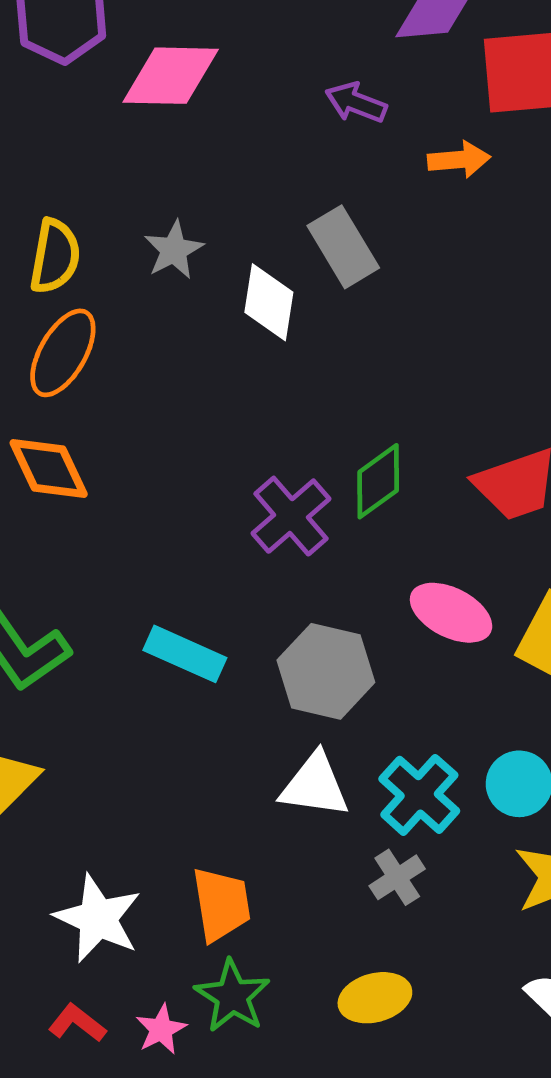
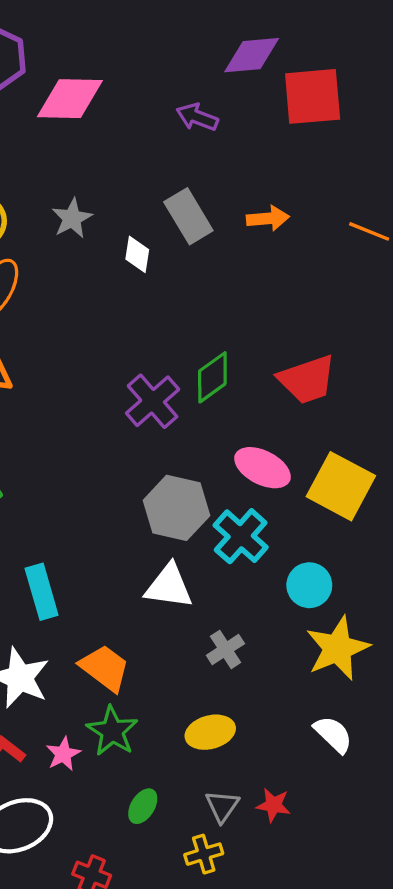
orange arrow: (459, 160) -> (268, 218), moved
white diamond: (269, 302) -> (137, 254), size x0.7
cyan rectangle: (185, 654) -> (42, 592), moved, turned 50
cyan cross: (419, 795) -> (241, 536), moved
orange trapezoid: (221, 904) -> (105, 668), turned -44

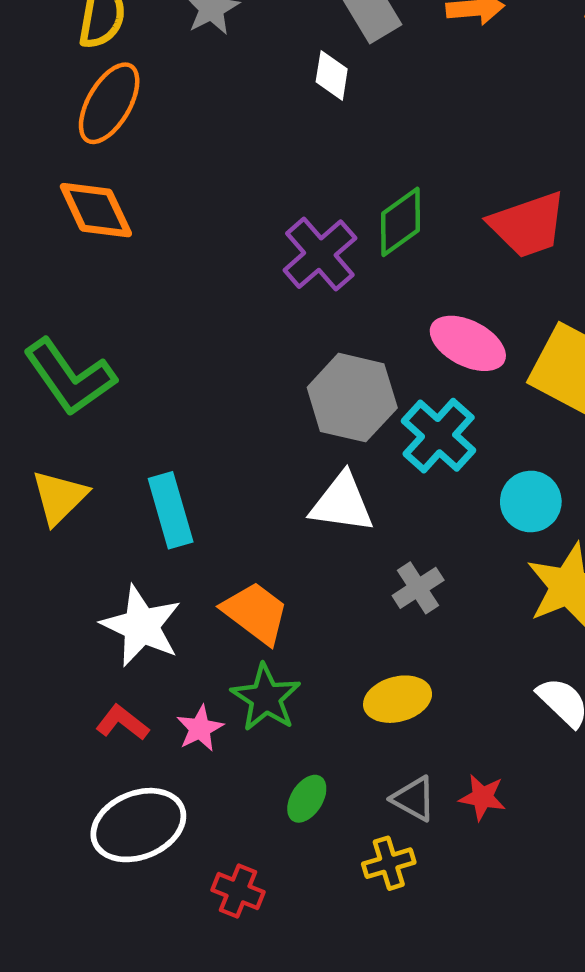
white diamond: (137, 254) -> (332, 75), moved
gray triangle: (222, 806) -> (414, 799), turned -36

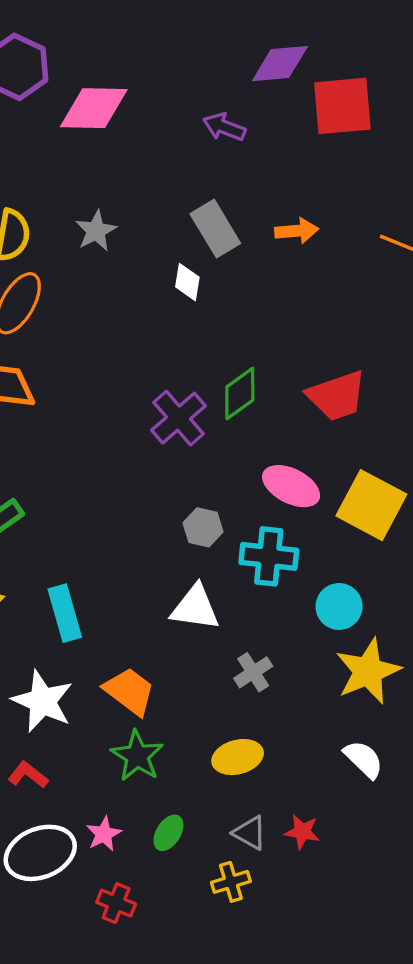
gray hexagon: (352, 398) -> (203, 527), size x0.6
cyan cross: (439, 436) -> (269, 556), turned -36
pink star: (200, 728) -> (104, 834), moved

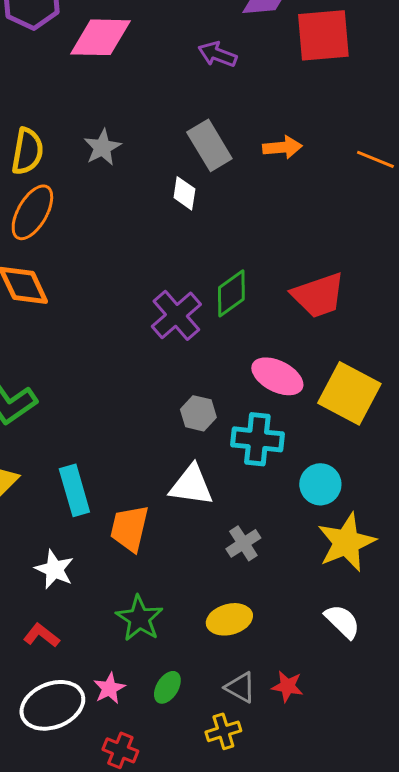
orange trapezoid: (129, 691) -> (129, 528), moved, turned -114
white star: (42, 701) -> (54, 569), size x0.7

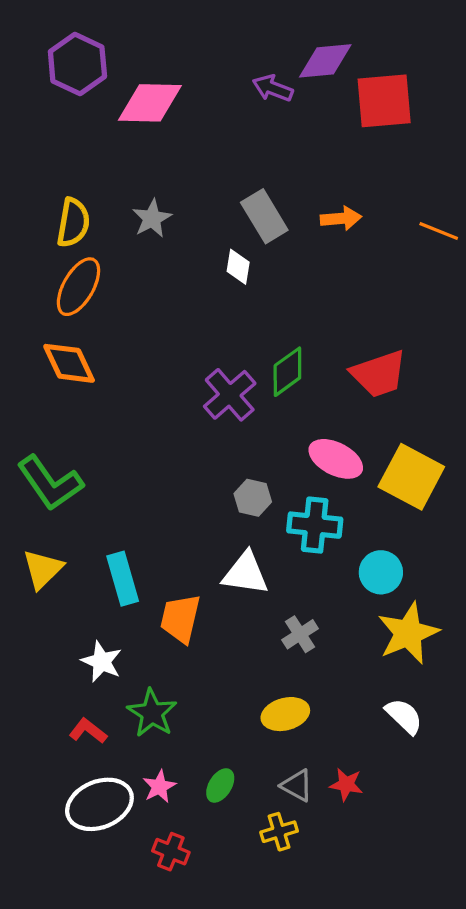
purple arrow: (217, 54) -> (273, 88), moved
green star: (139, 618) -> (152, 713), moved

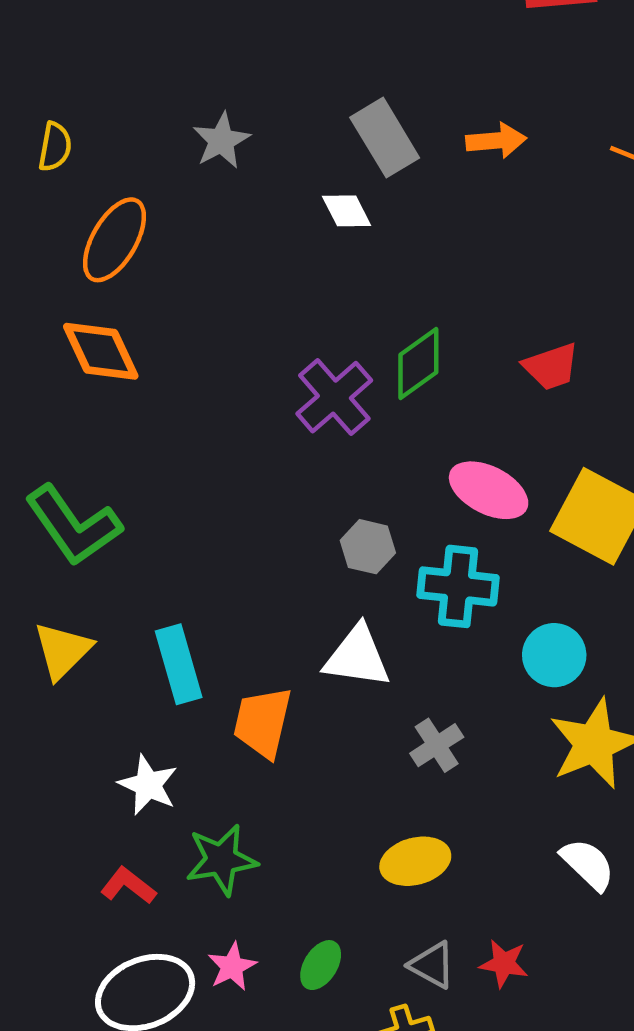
yellow semicircle: (73, 223) -> (55, 147), moved, size x0.7
white diamond: (238, 267) -> (347, 211), turned -36
red trapezoid: (379, 374) -> (551, 367), size x0.7
green star: (152, 713) -> (221, 860), turned 30

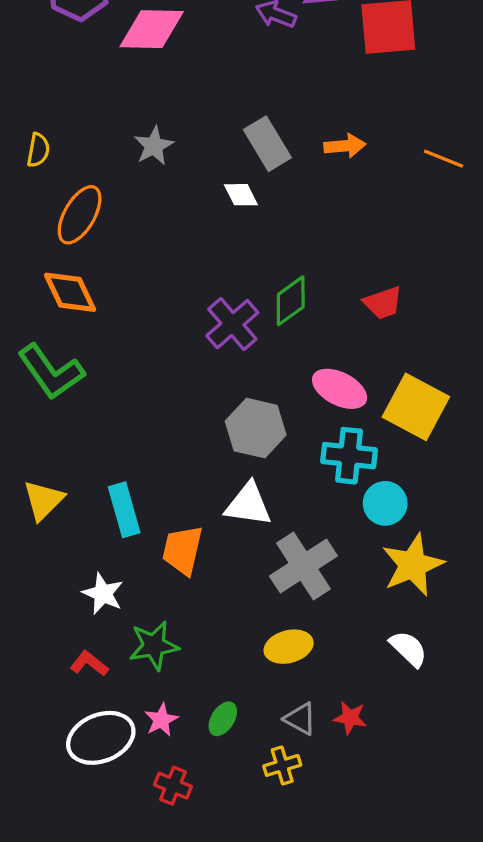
green L-shape: (73, 525) -> (51, 372), moved
gray hexagon: (368, 547) -> (256, 428), size x1.6
cyan cross: (458, 586) -> (349, 456), moved
gray cross: (437, 745) -> (303, 566), size x1.8

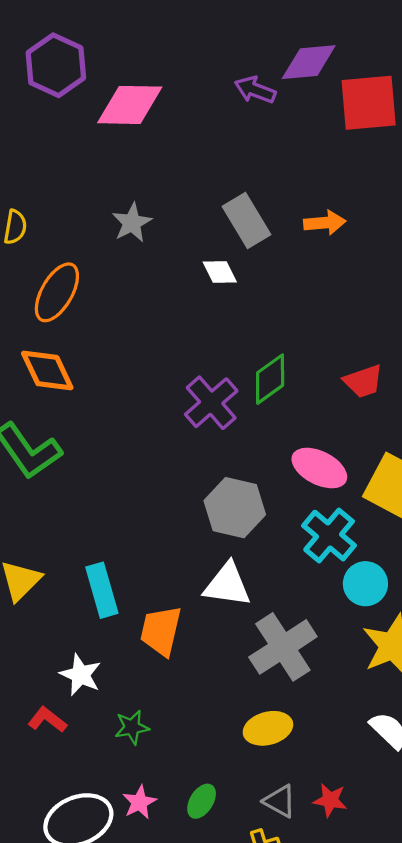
cyan cross: (349, 456) -> (329, 536), turned 34
green star: (154, 646) -> (132, 727), size x0.7
red L-shape: (89, 664) -> (47, 720), moved

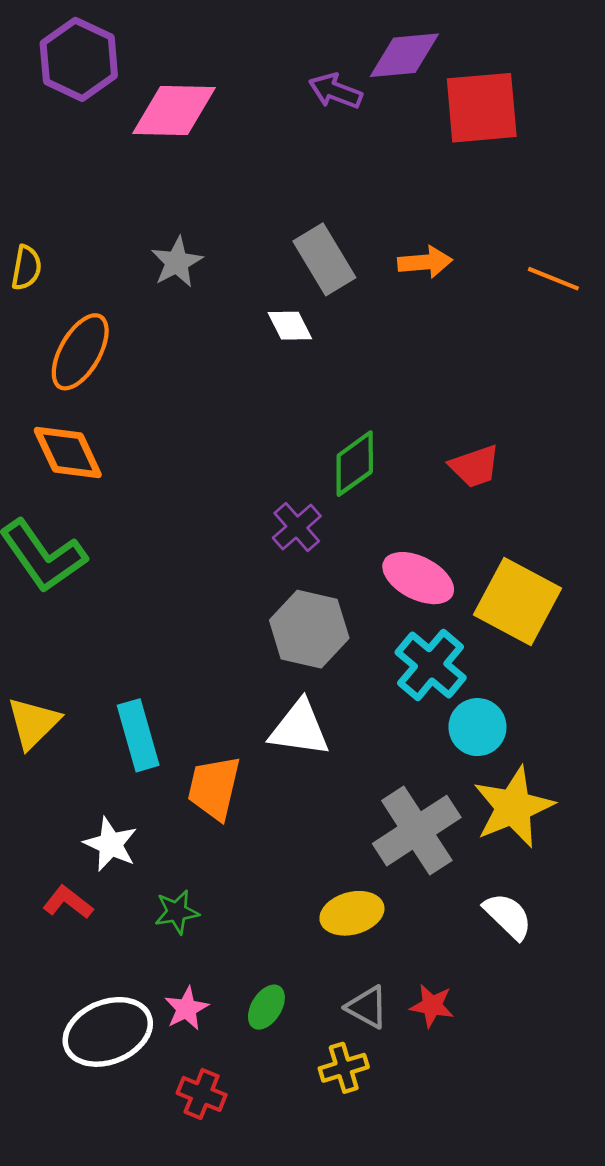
purple cross: (211, 403) -> (297, 527), moved, size x0.7
gray cross: (283, 647) -> (417, 831), moved

